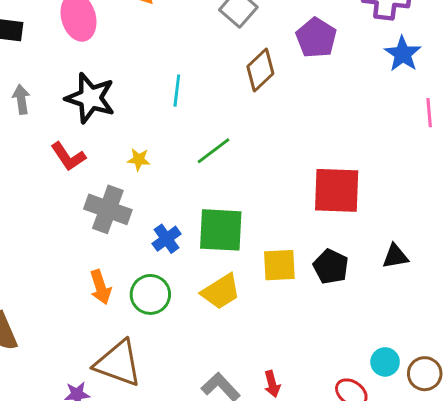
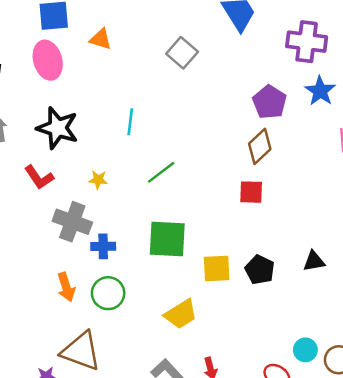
purple pentagon: (316, 38) -> (270, 102), moved
brown diamond: (260, 70) -> (260, 146), moved
red square: (337, 190) -> (251, 192), moved, size x0.6
blue cross: (167, 239) -> (103, 246), moved, turned 35
yellow trapezoid: (221, 292) -> (181, 314), moved

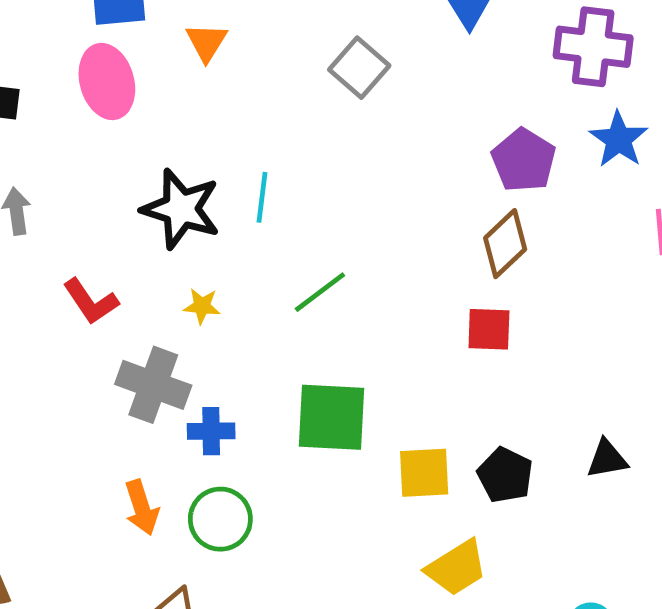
orange triangle: (101, 39) -> (206, 42), turned 45
black star: (58, 128) -> (181, 209), moved
yellow trapezoid: (181, 314) -> (457, 568), moved

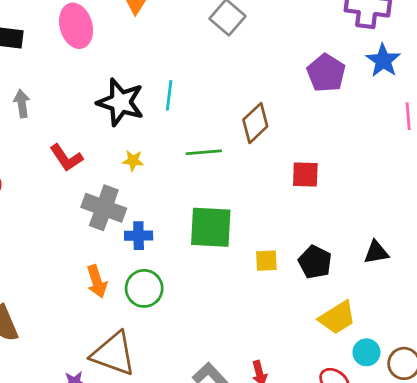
brown diamond: (505, 244) -> (255, 123), moved
green line: (320, 292) -> (204, 152), turned 32
yellow square: (424, 473) -> (266, 261), size x0.7
yellow trapezoid: (457, 568) -> (337, 318), moved

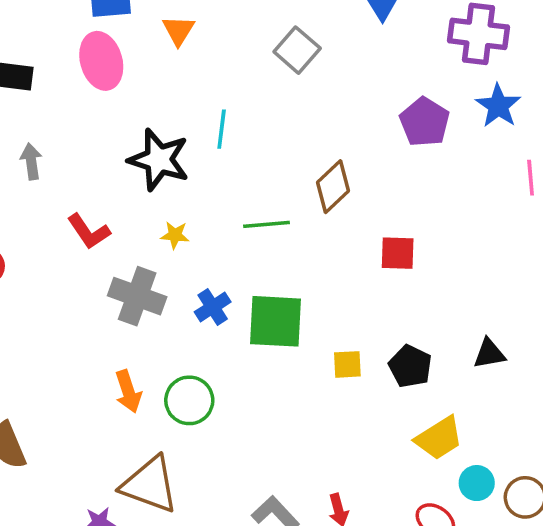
cyan line: (169, 95) -> (222, 129), moved
blue cross: (139, 236) -> (213, 307), moved, turned -32

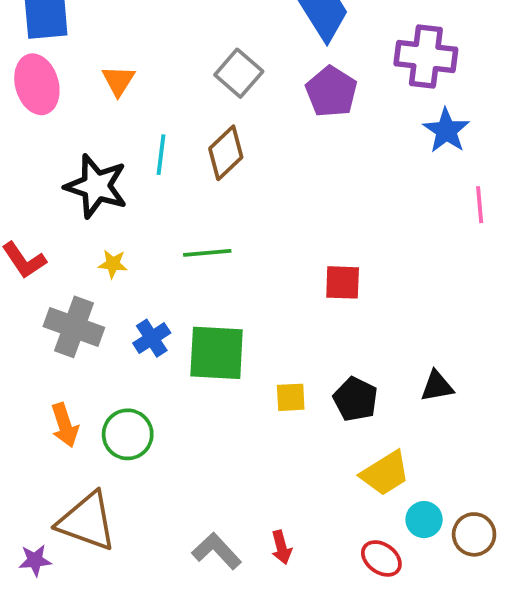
orange triangle: (179, 30) -> (118, 81), moved
purple pentagon: (425, 122) -> (331, 92), moved
brown diamond: (333, 187) -> (226, 153), moved

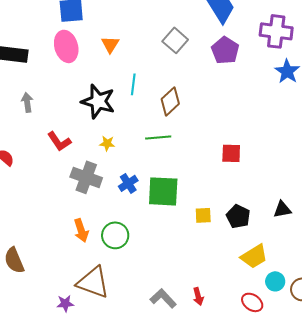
brown diamond: (226, 153) -> (170, 101), moved

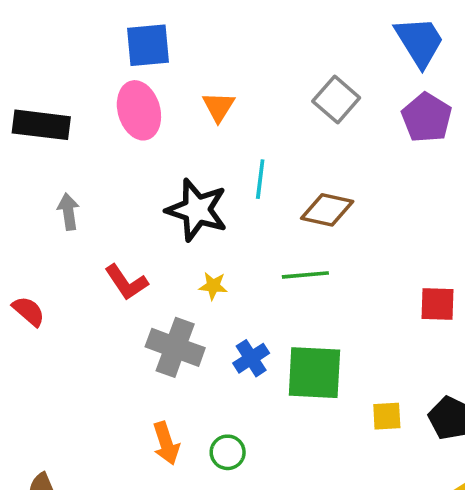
brown diamond: (170, 101) -> (327, 210), turned 56
green circle: (115, 235) -> (228, 452), size x0.7

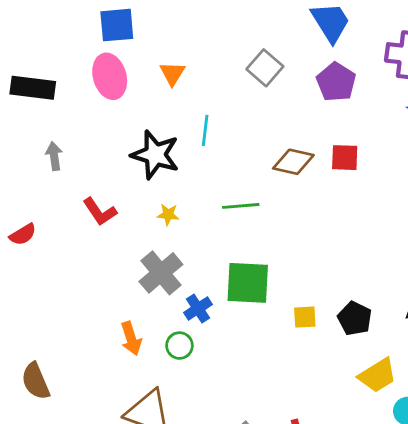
brown diamond: (327, 210) -> (293, 162), moved
red square: (437, 304) -> (345, 158), moved
red semicircle: (29, 311) -> (23, 234), turned 108
gray cross: (175, 347) -> (161, 273), moved, turned 30
blue cross: (251, 358) -> (198, 309), moved

